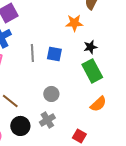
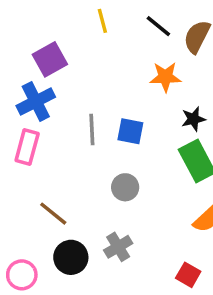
gray circle: (51, 94) -> (125, 187), moved
red square: (79, 136) -> (188, 275), moved

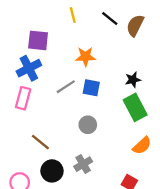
purple square: (50, 59) -> (38, 40), turned 35
orange star: (165, 77) -> (85, 57), moved
gray line: (92, 129) -> (66, 87), turned 60

